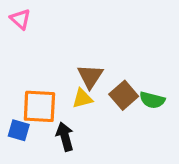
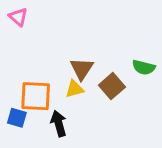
green semicircle: (152, 100) -> (144, 67), moved

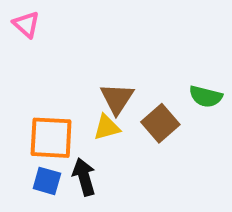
blue square: (17, 118) -> (47, 181), moved

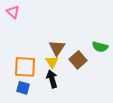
yellow triangle: (107, 127) -> (52, 62), turned -48
black arrow: (84, 177) -> (52, 79), moved

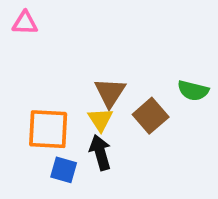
pink triangle: (13, 12) -> (25, 23), turned -40
blue square: (23, 88) -> (64, 170), moved

